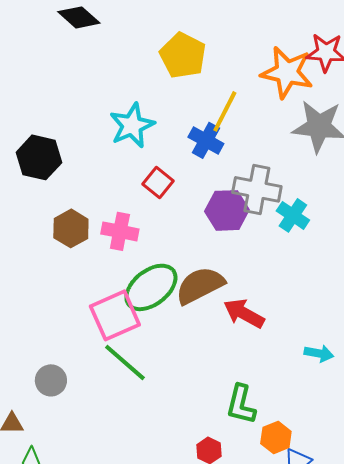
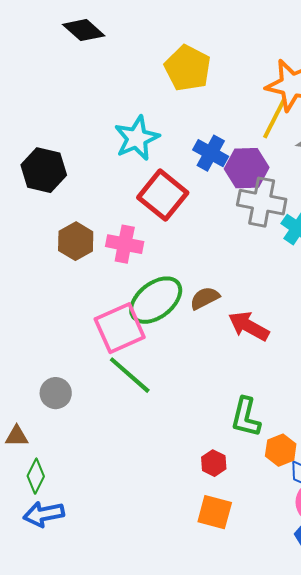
yellow line: (225, 111) -> (275, 118), moved
red square: (158, 182) -> (163, 195), size x1.6
purple hexagon: (227, 210) -> (247, 168), moved
brown semicircle: (200, 285) -> (205, 298), size x0.6

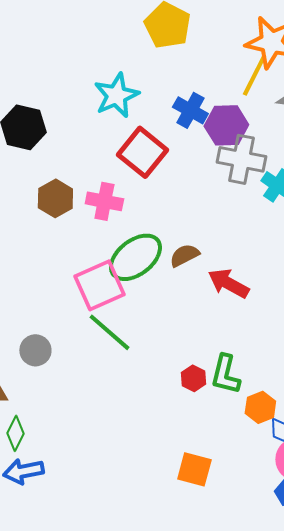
red hexagon: (214, 463) -> (193, 378), moved

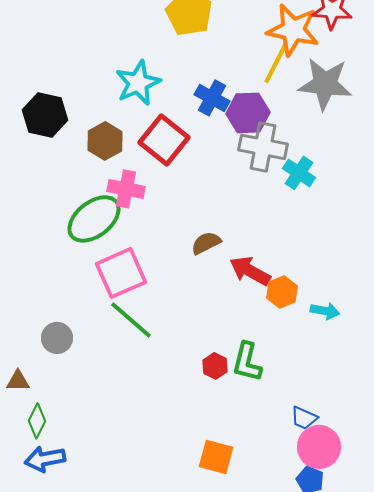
brown hexagon: (55, 198) -> (105, 141), moved
green ellipse: (135, 257) -> (94, 219), moved
orange hexagon: (260, 407) -> (282, 292), moved

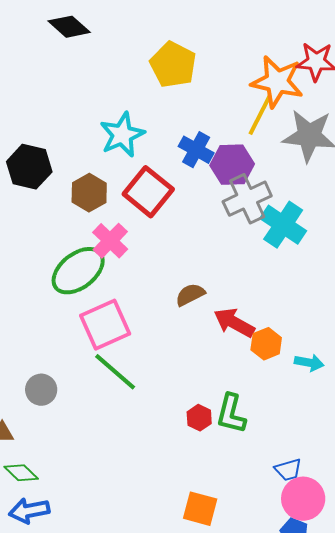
gray cross: (263, 147) -> (247, 199), turned -36
cyan cross: (299, 173) -> (283, 225), size x1.4
pink cross: (126, 189) -> (110, 241), turned 33
blue trapezoid: (304, 418) -> (288, 470), turned -40
green diamond: (37, 421) -> (21, 473), turned -72

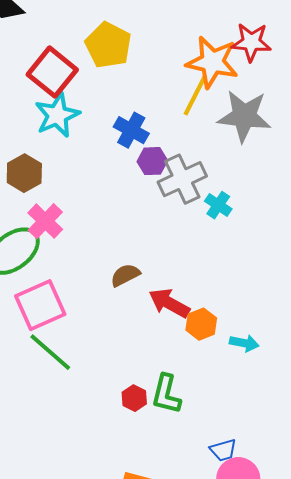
purple hexagon: (232, 165) -> (152, 161), moved, size x0.7
red square: (148, 192) -> (52, 72), moved
cyan cross: (283, 225) -> (218, 205), size x0.6

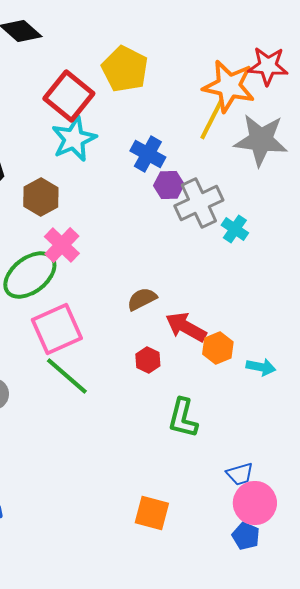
red hexagon: (134, 398) -> (148, 360), moved

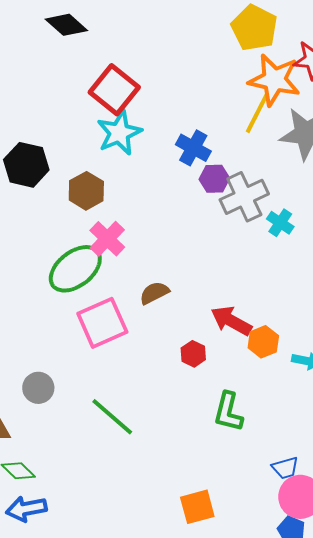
yellow pentagon: (125, 69) -> (254, 28), moved
brown semicircle: (142, 299) -> (154, 293), moved
green line: (67, 376) -> (112, 417), moved
orange square: (152, 513) -> (197, 507), turned -30

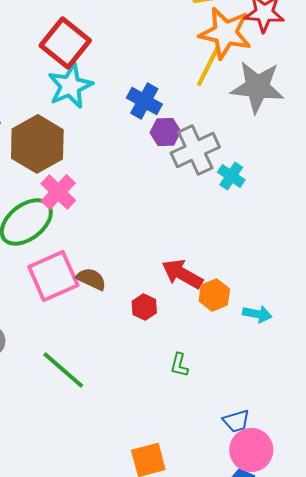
brown hexagon: (86, 191) -> (37, 144), size x1.5
brown semicircle: (154, 293) -> (91, 279), moved, turned 52
green L-shape: (228, 412) -> (179, 365), size x0.6

